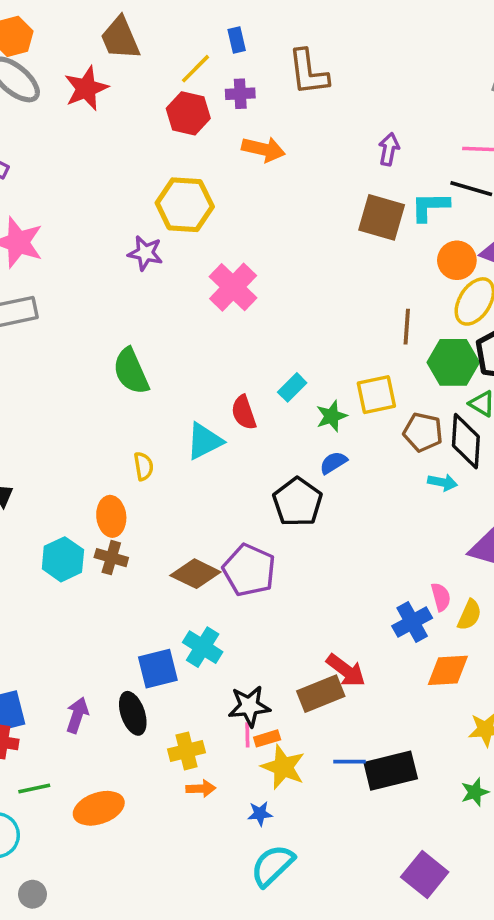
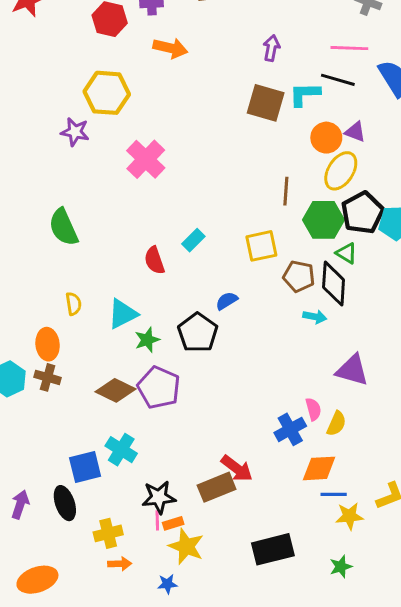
green star: (332, 416) -> (147, 340), moved
cyan triangle: (204, 441) -> (123, 314), moved
blue line: (349, 762) -> (334, 494), moved

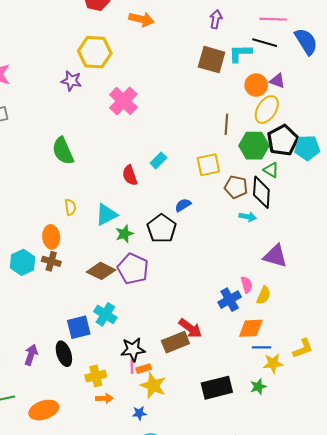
green star: (341, 567) -> (258, 387), moved

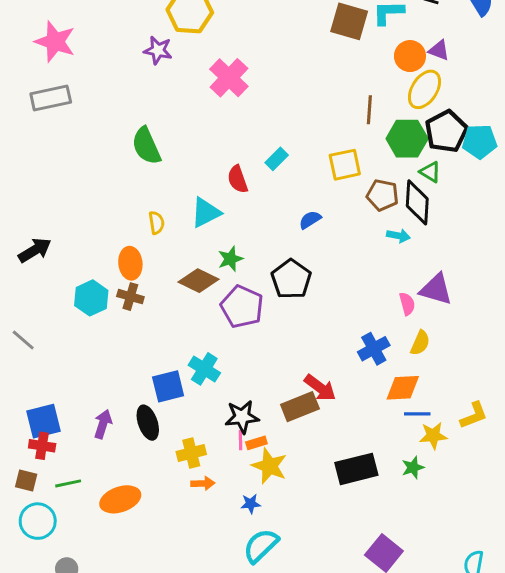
cyan triangle: (106, 215) -> (206, 213), moved
black pentagon: (162, 228) -> (291, 279), moved
brown diamond: (101, 271) -> (198, 281), moved
pink semicircle: (247, 285) -> (407, 304), moved

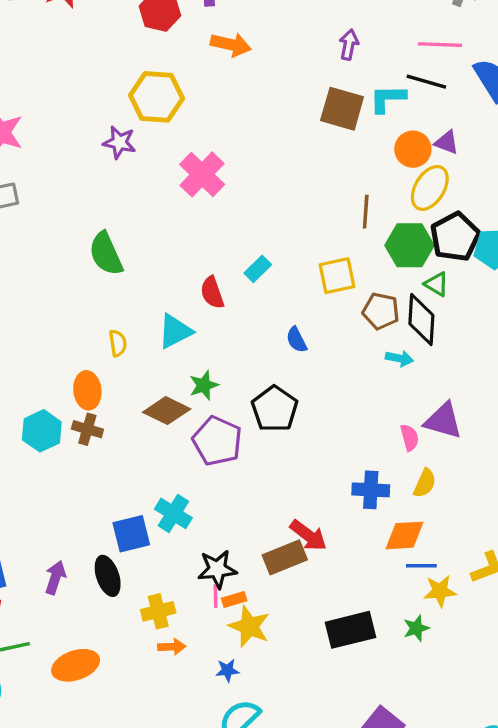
blue semicircle: (310, 220) -> (297, 340), turned -85
blue cross: (374, 349) -> (371, 490), turned 32

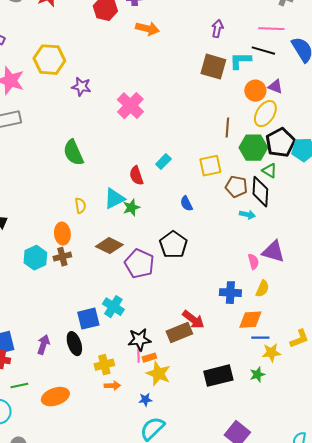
yellow hexagon: (157, 97) -> (49, 60), moved
green star: (204, 385) -> (131, 208), moved
brown cross: (87, 429) -> (62, 257), turned -30

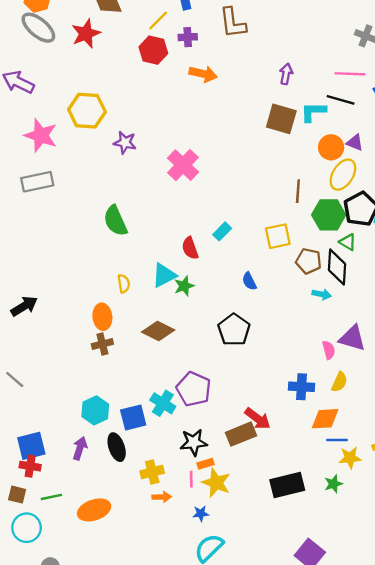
cyan hexagon: (35, 258) -> (95, 410), moved
purple pentagon: (139, 264) -> (194, 389), moved
pink line: (138, 356) -> (191, 479), moved

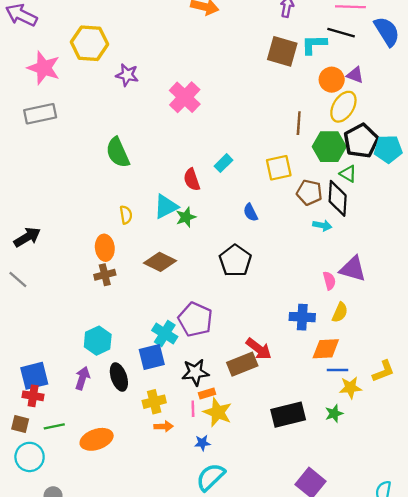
gray line: (15, 380) -> (18, 279), moved
blue square: (133, 417) -> (152, 357), moved

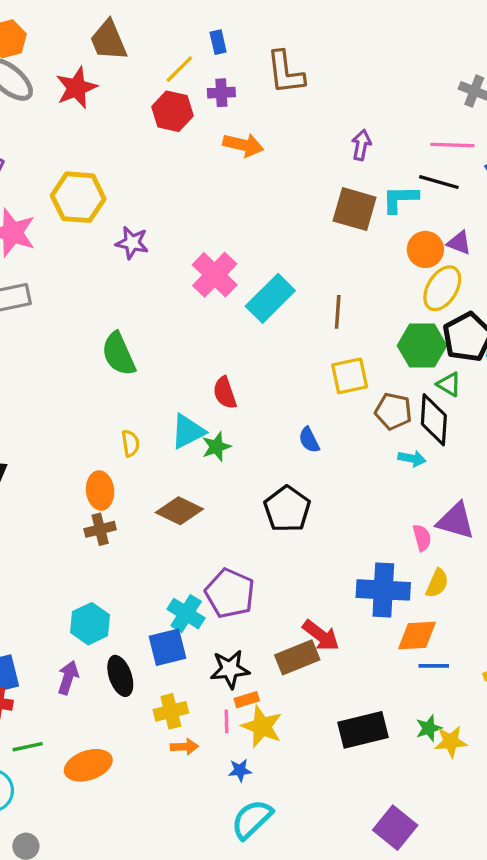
brown line: (299, 123) -> (338, 312), moved
cyan rectangle: (224, 163) -> (270, 298), moved, size x1.8
blue cross: (302, 317) -> (383, 590), size x1.4
yellow star: (350, 388) -> (451, 742), moved

